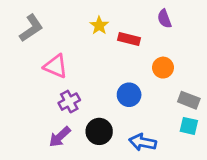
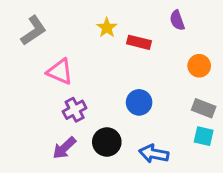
orange circle: (163, 68) -> (199, 66), moved

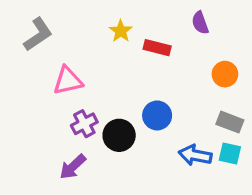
pink triangle: (60, 72) -> (68, 81), turned -36
black circle: (107, 142) -> (119, 135), moved
blue arrow: (154, 154) -> (195, 155), moved

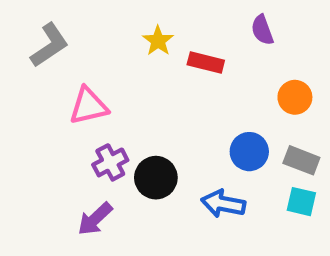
blue circle: (157, 115) -> (249, 152), moved
blue arrow: (195, 155) -> (223, 204), moved

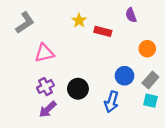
gray rectangle: (301, 160) -> (150, 80), turned -70
purple cross: (110, 162) -> (45, 87), moved
blue arrow: (223, 204) -> (112, 102), turned -84

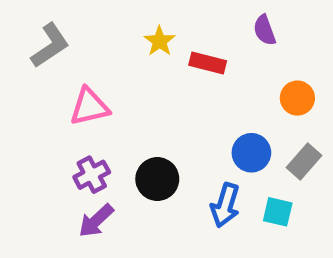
cyan square: (150, 101) -> (278, 212), moved

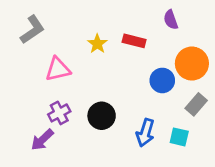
yellow star: (159, 41) -> (97, 44), moved
orange circle: (297, 98) -> (192, 64), size x1.5
blue circle: (251, 153) -> (162, 80), moved
purple arrow: (96, 221) -> (42, 140), moved

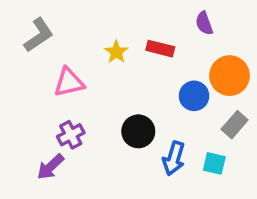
black circle: (102, 116) -> (138, 131), moved

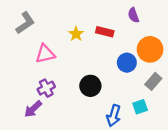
blue arrow: (174, 158) -> (114, 116), moved
cyan square: (214, 163) -> (140, 107), turned -32

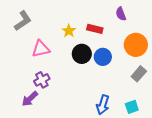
blue circle: (127, 63) -> (103, 57), moved
black circle: (90, 86) -> (82, 54), moved
cyan square: (140, 107) -> (132, 107), moved

